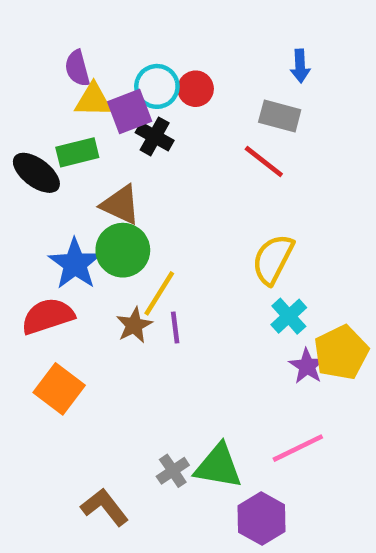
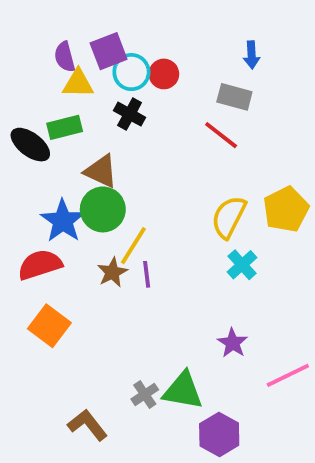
purple square: (130, 111) -> (109, 51), moved
yellow pentagon: (341, 353) -> (286, 209), moved
purple star: (307, 366) -> (233, 343), moved
pink line: (298, 448) -> (288, 375), moved

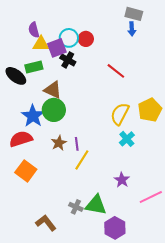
purple square: (109, 51) -> (57, 48), moved
gray rectangle: (234, 97) -> (134, 14), moved
yellow line: (133, 246) -> (82, 160), moved
gray cross: (145, 394) -> (76, 207), turned -32

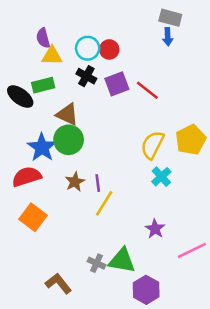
purple square: (57, 48) -> (117, 84), moved

